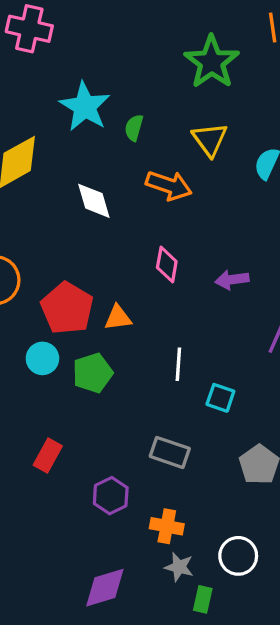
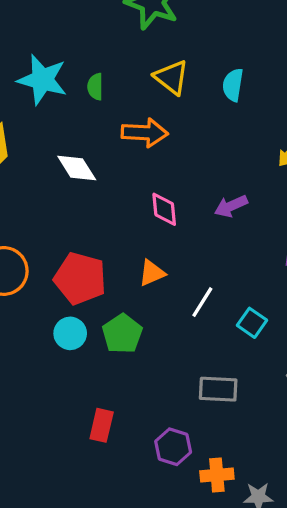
orange triangle: (118, 318) -> (152, 273), moved
white line: (178, 364) -> (202, 302), turned 44
cyan square: (220, 398) -> (252, 323), turned 32
orange cross: (167, 526) -> (217, 475), moved

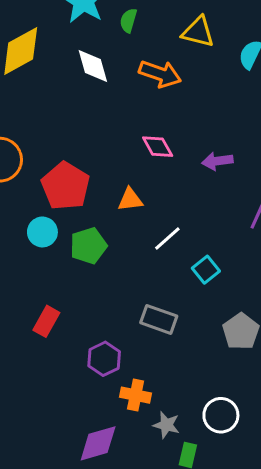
yellow triangle: (171, 77) -> (198, 32), turned -40
white diamond: (77, 168) -> (93, 66), moved
pink diamond: (164, 209) -> (158, 147), turned -40

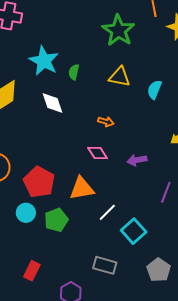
orange arrow: (160, 74) -> (106, 122), moved, size x0.6
orange triangle: (130, 200) -> (82, 188), size x1.5
cyan square: (206, 270) -> (134, 231), size x1.4

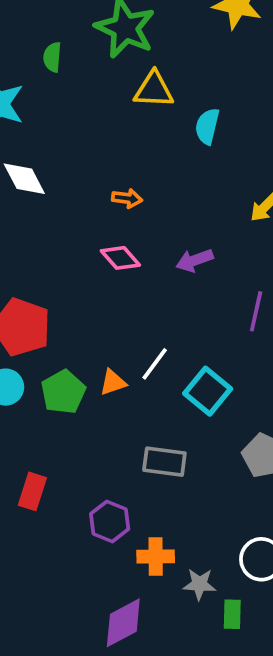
green semicircle: (74, 72) -> (52, 57), moved
yellow triangle: (120, 77) -> (154, 90), moved
orange triangle: (82, 188) -> (113, 382), moved, size x0.6

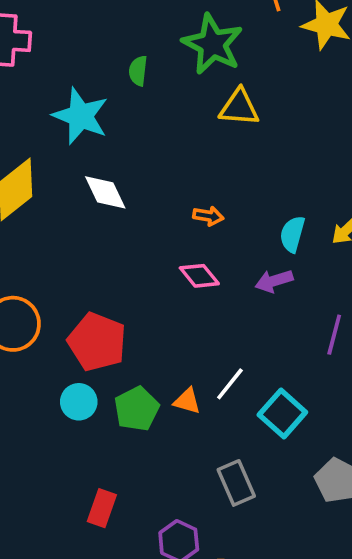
cyan semicircle: (207, 126) -> (292, 234), moved
orange triangle: (113, 382) -> (187, 401), turned 32
gray rectangle: (164, 462) -> (236, 483), turned 57

